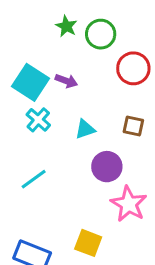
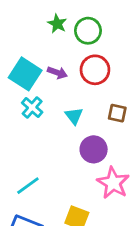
red circle: (133, 68) -> (95, 70), moved
cyan triangle: (85, 129) -> (74, 116), turned -48
cyan line: (34, 179) -> (28, 186), moved

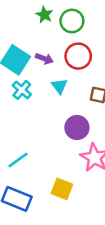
cyan triangle: (74, 116) -> (59, 86), moved

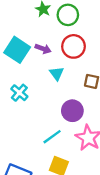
cyan cross: (22, 90) -> (19, 93), moved
cyan line: (18, 160) -> (52, 137), moved

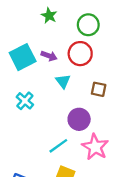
green circle: (68, 15) -> (88, 25), moved
cyan square: (17, 50) -> (23, 57), turned 30

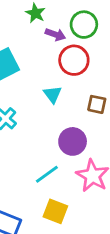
purple arrow: (49, 56) -> (55, 35), moved

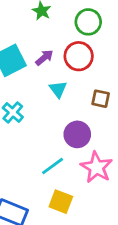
purple arrow: (55, 35) -> (44, 58), moved, turned -60

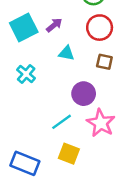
red circle: (79, 56) -> (100, 28), moved
cyan triangle: (58, 89) -> (66, 53), turned -42

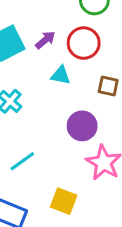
red circle: (100, 28) -> (84, 43), moved
cyan line: (62, 122) -> (22, 161), moved

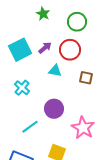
purple circle: (82, 126) -> (54, 109), moved

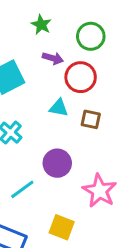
purple arrow: (45, 48) -> (53, 58), moved, turned 56
brown square: (86, 78) -> (91, 119), moved

